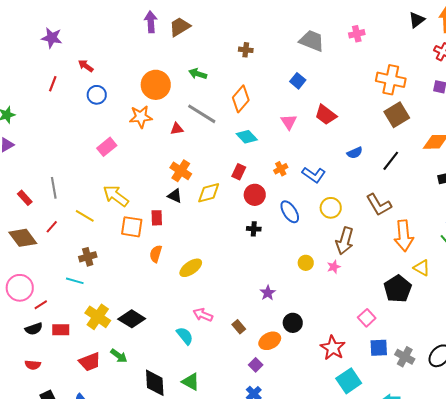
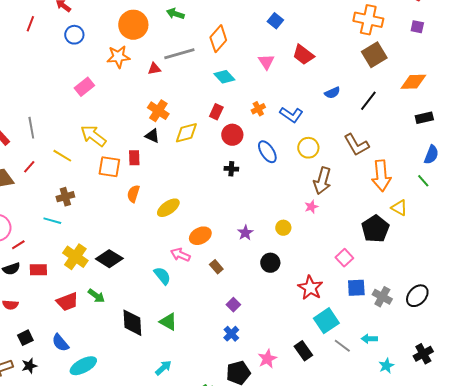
gray line: (202, 114) -> (179, 54), turned -48
yellow circle: (306, 263) -> (283, 228), moved
orange ellipse: (270, 341) -> (200, 236), moved

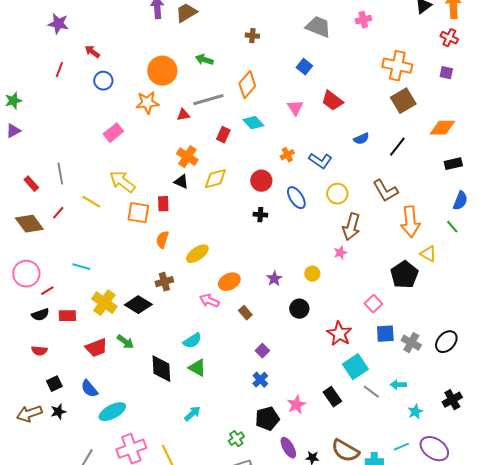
red rectangle: (216, 112) -> (223, 135), moved
brown cross: (65, 197) -> (164, 282), moved
cyan semicircle: (162, 276) -> (192, 341), moved, turned 96

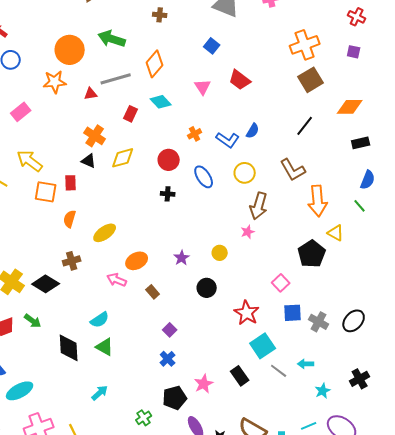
green arrow: (204, 60) -> (112, 39), size x1.5
orange cross: (397, 66) -> (305, 45), turned -32
blue semicircle: (361, 139) -> (253, 131), moved, turned -35

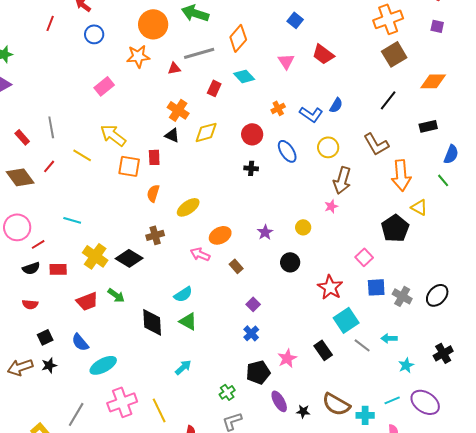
black rectangle: (361, 143) -> (428, 126), moved

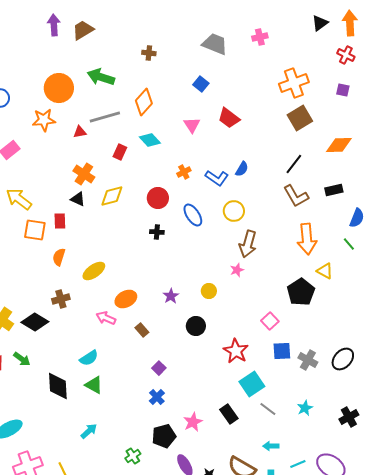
brown L-shape: (376, 144) -> (296, 196), moved
cyan arrow: (389, 338) -> (271, 446), moved
cyan star: (406, 365) -> (305, 408), moved

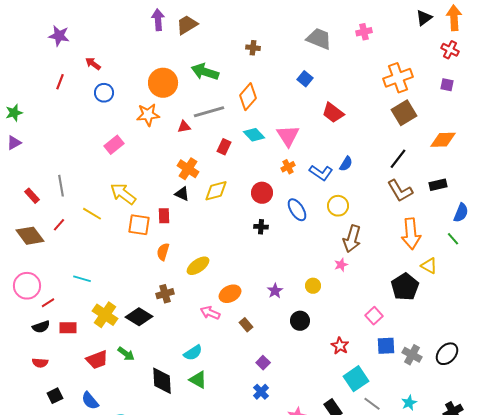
pink triangle: (192, 125) -> (288, 136), moved, size x1.4
red star: (236, 351) -> (340, 346), size x0.7

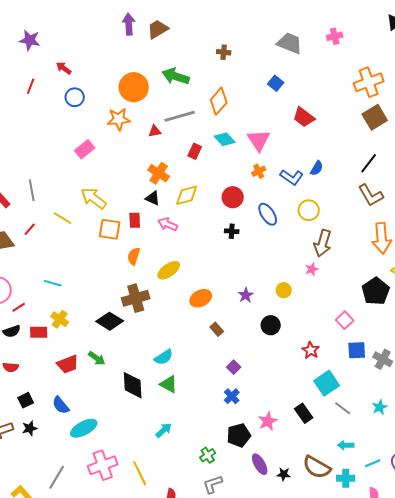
brown cross: (165, 294) -> (136, 298), size x1.5
pink arrow: (210, 313) -> (168, 224), moved
yellow cross: (105, 315) -> (60, 319), moved, size x0.7

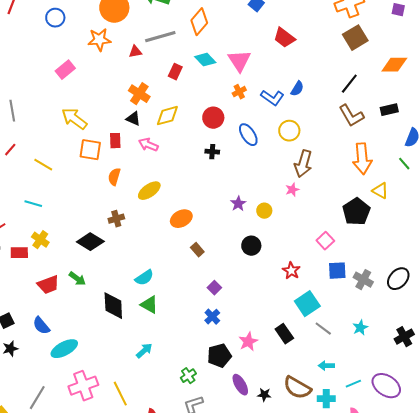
yellow line: (63, 218) -> (43, 165), moved
purple star: (246, 295) -> (238, 204), moved
brown cross: (136, 298) -> (116, 219), size x0.6

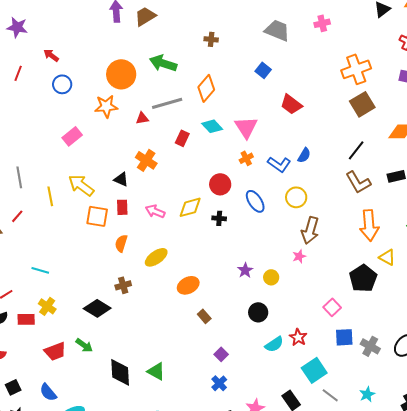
yellow diamond: (167, 116) -> (190, 207), moved
black triangle: (133, 119) -> (121, 179), moved
yellow line: (43, 165) -> (50, 196), moved, turned 48
cyan semicircle: (144, 278) -> (274, 344), moved

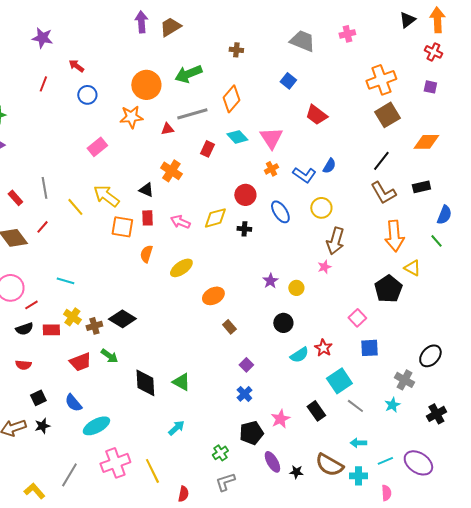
green arrow: (163, 63) -> (188, 74), turned -40
yellow line: (50, 196) -> (75, 207), turned -30
brown cross: (123, 285) -> (94, 326), moved
gray cross: (370, 346) -> (404, 380), moved

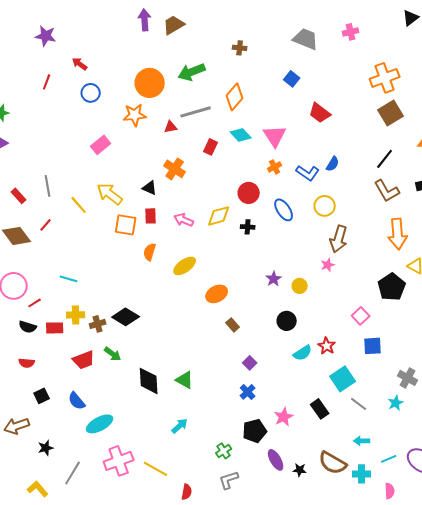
yellow cross: (72, 317) -> (76, 315), turned -36
black semicircle: (24, 329) -> (28, 327), turned 36
black star: (42, 426) -> (46, 448), moved
yellow line: (152, 471) -> (156, 469), turned -35

